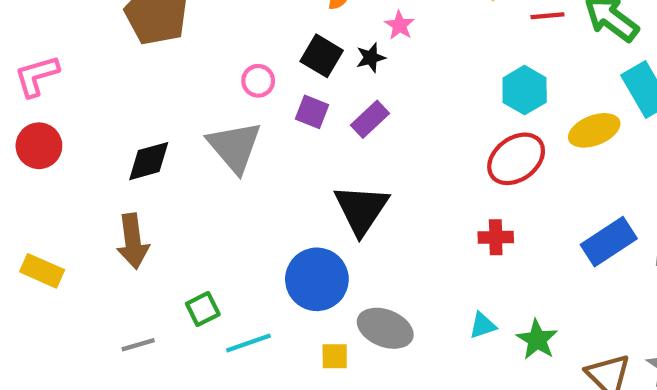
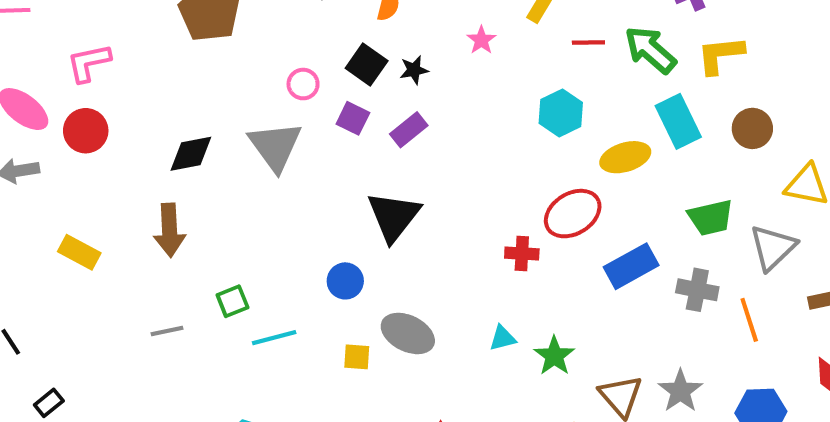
pink star: (400, 25) -> (481, 40), moved
red ellipse: (516, 159) -> (573, 214), moved
blue circle: (317, 279) -> (345, 281), size x0.6

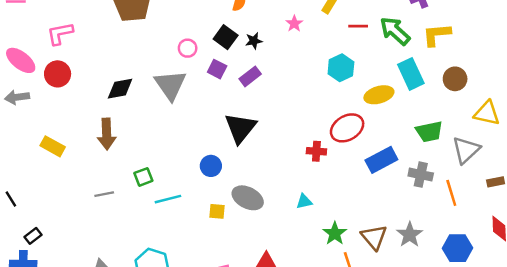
green star: (554, 356) -> (335, 233), moved

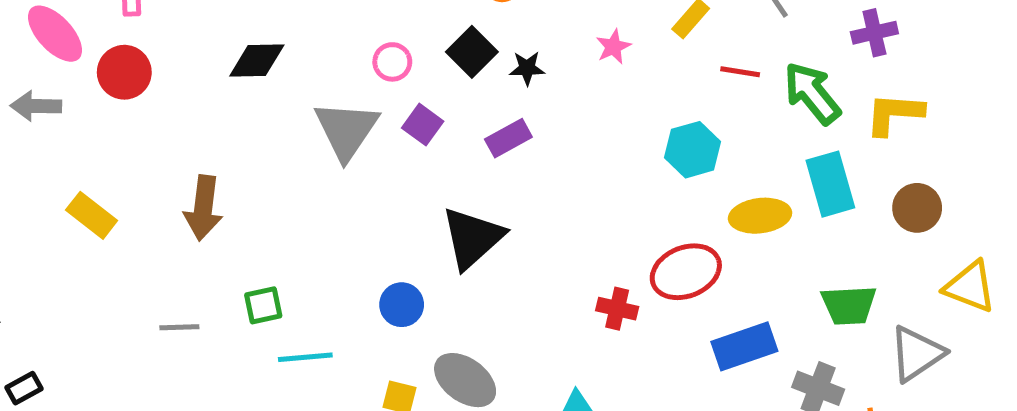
purple square: (217, 69) -> (423, 125), moved
black diamond: (120, 89) -> (257, 61), moved

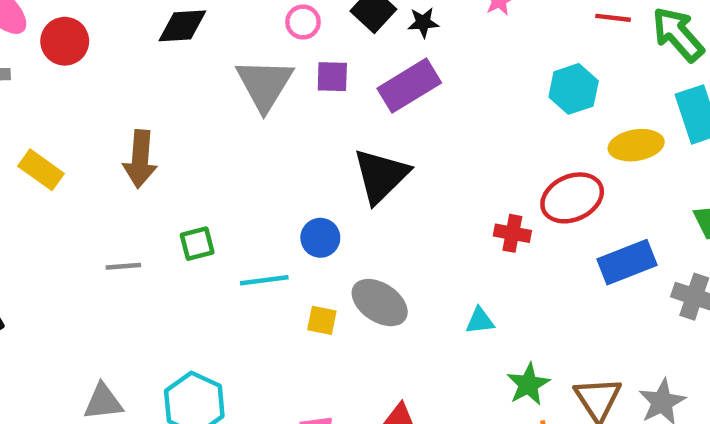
purple square: (423, 125) -> (332, 77), turned -32
purple rectangle: (508, 138) -> (409, 86), size x1.5
cyan line: (305, 357) -> (264, 280), moved

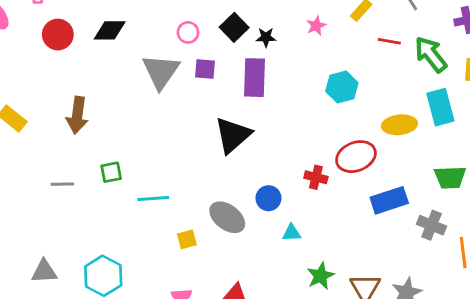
red circle: (65, 41) -> (58, 35), moved
purple rectangle: (409, 86) -> (255, 78), turned -60
cyan hexagon: (574, 89) -> (342, 87), moved
blue circle: (320, 238) -> (268, 198), moved
yellow square: (322, 320) -> (187, 239), moved, turned -30

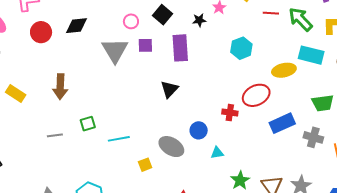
black star: (266, 37) -> (199, 20), moved
cyan rectangle: (440, 107) -> (311, 55), turned -55
black triangle: (233, 135) -> (169, 89), size x0.7

